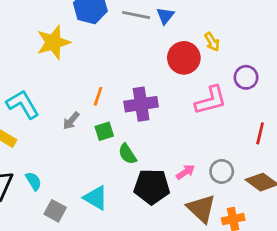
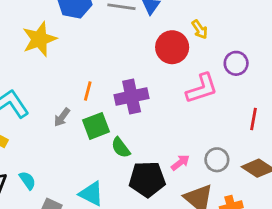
green square: (104, 131) -> (96, 126), size x1.4

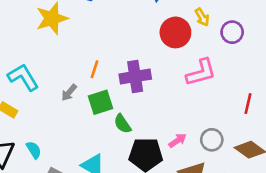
purple circle: (236, 63) -> (232, 32), moved

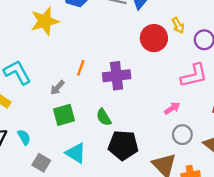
pink L-shape: (201, 72) -> (194, 76), moved
green square: (100, 102) -> (64, 115), moved
pink arrow: (178, 141) -> (172, 108), moved

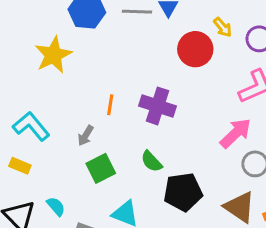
purple cross: (117, 76) -> (158, 106), turned 36
pink arrow: (172, 108) -> (236, 133), size x1.6

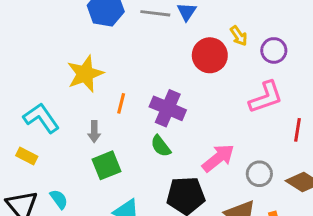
yellow star: (53, 55) -> (85, 74), moved
pink arrow: (236, 133) -> (218, 158), moved
gray arrow: (86, 136) -> (94, 132), turned -36
green semicircle: (151, 161) -> (161, 146), moved

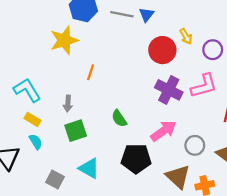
yellow star: (85, 74) -> (64, 40), moved
orange line: (121, 103) -> (91, 72), moved
purple cross: (168, 108) -> (169, 90), moved
yellow rectangle: (27, 156) -> (33, 119), moved
cyan semicircle: (59, 199) -> (36, 142), moved

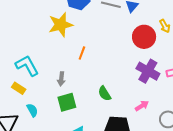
yellow rectangle: (33, 119) -> (19, 88), moved
pink arrow: (163, 131) -> (142, 106), size x0.6

